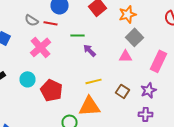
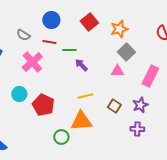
red line: (50, 23) -> (49, 42), moved

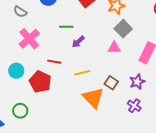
red line: (49, 42) -> (54, 62), moved
purple arrow: (81, 65) -> (78, 42), turned -88
orange triangle: (81, 121) -> (93, 98), moved, turned 50
purple cross: (137, 129) -> (134, 106), turned 32
green circle: (61, 137) -> (20, 111), moved

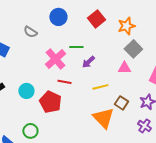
pink cross: (29, 39) -> (55, 59), moved
yellow line: (82, 73) -> (100, 87), moved

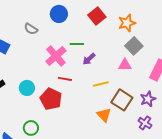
brown square: (121, 103) -> (122, 100), size x1.5
orange triangle: (103, 118) -> (104, 115), size x0.7

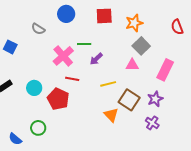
red square: (97, 16) -> (104, 16), turned 36

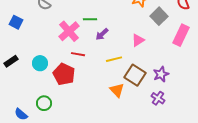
gray square: (141, 46) -> (159, 16), moved
pink triangle: (132, 65) -> (138, 40), turned -32
pink rectangle: (165, 70) -> (181, 35), moved

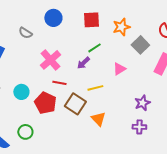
green line: (90, 19) -> (94, 48), moved, turned -32
brown square: (135, 75) -> (75, 104), moved
purple cross: (158, 98) -> (139, 127), turned -32

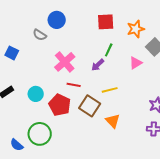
blue circle: (53, 18) -> (57, 20), moved
green line: (94, 48) -> (109, 50), turned -32
pink triangle: (119, 69) -> (136, 63), moved
green circle: (25, 132) -> (40, 134), size x1.5

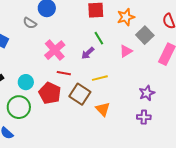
green line: (109, 50) -> (99, 38), turned -56
green circle: (40, 134) -> (19, 107), moved

